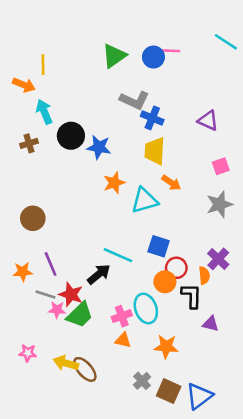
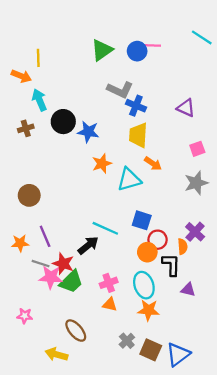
cyan ellipse: (146, 308) -> (144, 285), moved
pink star: (57, 310) -> (51, 277), size x1.5
yellow arrow: (66, 363) -> (56, 354), moved

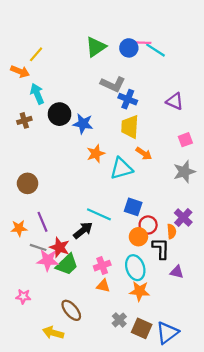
cyan line: (202, 37) -> (156, 50), moved
yellow line: (38, 58) -> (36, 54), turned 42

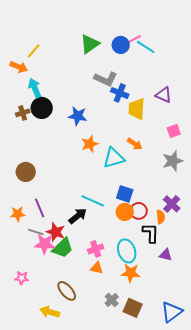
pink line: (142, 43) -> (133, 40), turned -30
black circle: (60, 114) -> (42, 108), moved
yellow trapezoid: (130, 127) -> (137, 109), moved
orange circle: (138, 237) -> (125, 212), moved
blue triangle: (167, 333) -> (172, 312), moved

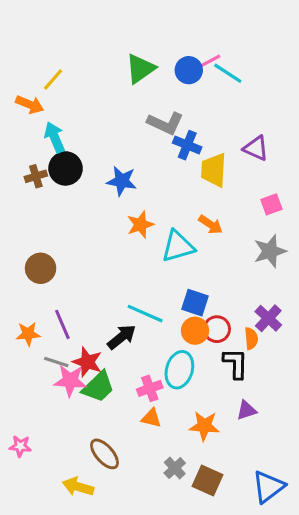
cyan ellipse: (127, 251) -> (179, 370), moved, turned 35
purple triangle: (166, 255) -> (246, 410), moved, turned -32
pink star: (22, 278) -> (20, 446), moved

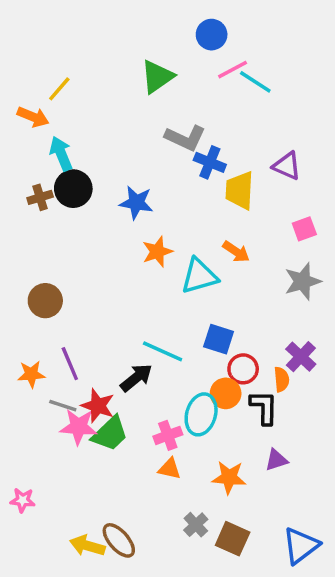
blue circle: (189, 70) -> (212, 35), moved
orange circle: (195, 331) -> (226, 393), moved
brown ellipse: (105, 454) -> (119, 540), moved

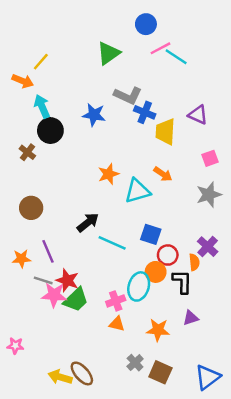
brown cross: (40, 197) -> (27, 152), moved, turned -35
blue star: (136, 203) -> (94, 115), moved
black arrow: (136, 378) -> (88, 222), moved

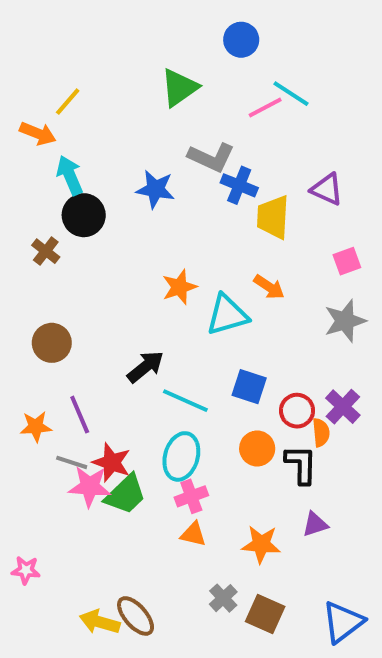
pink line: (160, 48) -> (265, 108), moved
red circle: (168, 255) -> (297, 411), moved
cyan ellipse: (139, 286) -> (181, 456), moved

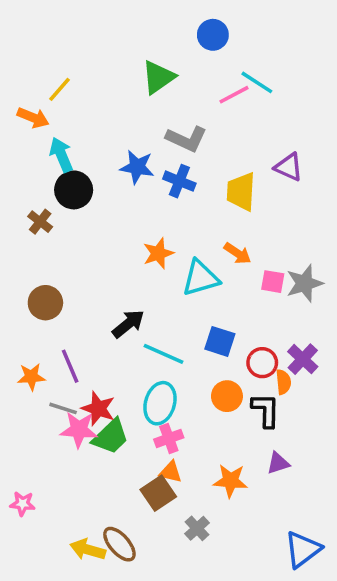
blue cross: (239, 185) -> (179, 181), moved
pink square: (347, 261) -> (273, 282), moved, turned 30
brown square: (265, 614) -> (158, 493), moved, turned 32

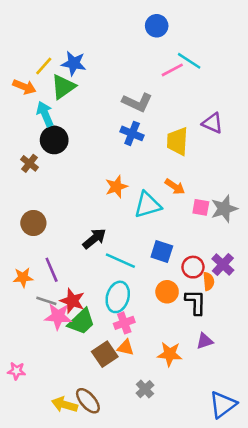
green triangle: (158, 77) -> (63, 87), moved
blue star: (137, 167) -> (74, 63), moved
brown square: (158, 493) -> (105, 354), moved

